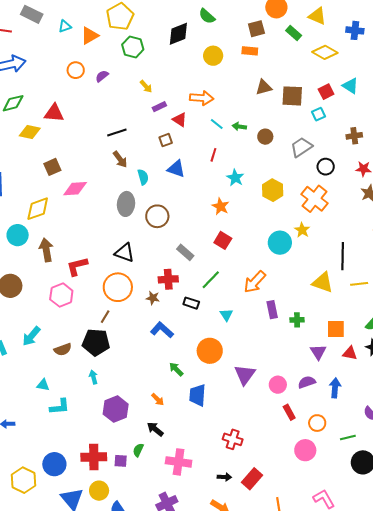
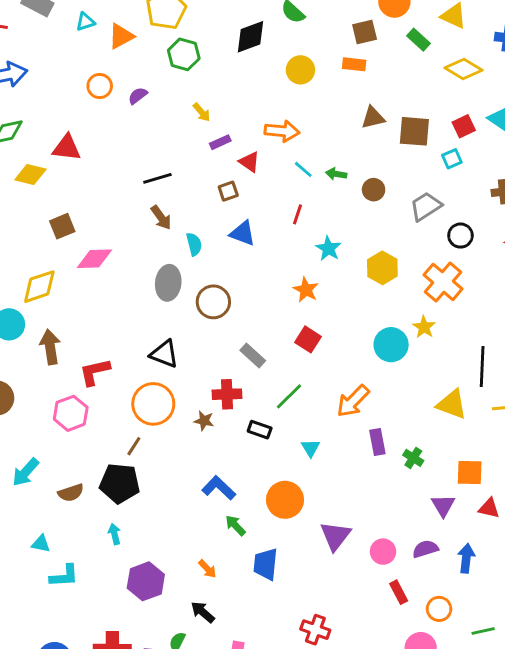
green cross: (297, 320) -> (413, 458), turned 32
blue L-shape: (162, 330) -> (219, 488), moved

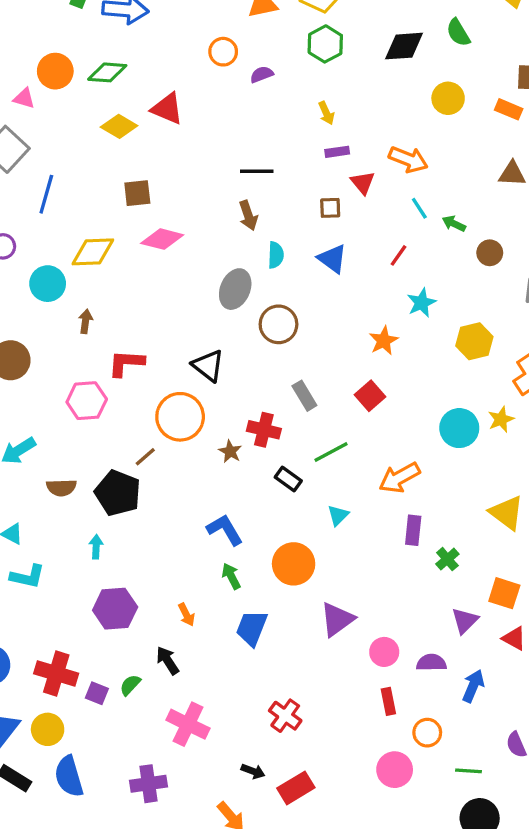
brown arrow: (50, 347) -> (85, 321), size x0.6

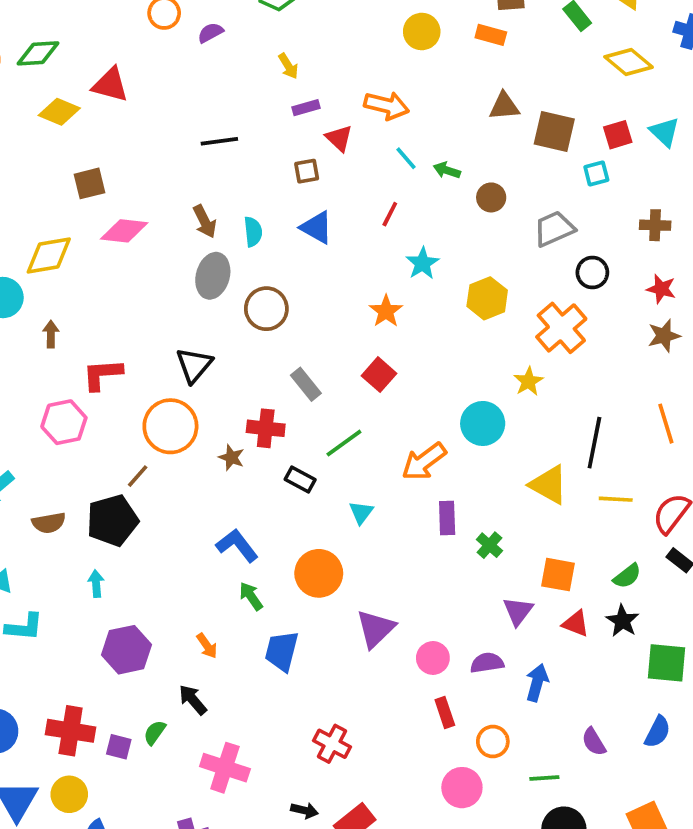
brown arrow: (248, 215) -> (205, 221), moved
black triangle: (208, 366) -> (194, 365), turned 40
cyan circle: (459, 428) -> (483, 423), moved
black pentagon: (118, 493) -> (112, 520), turned -30

